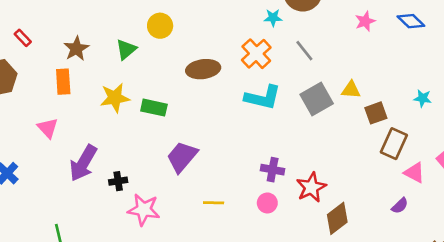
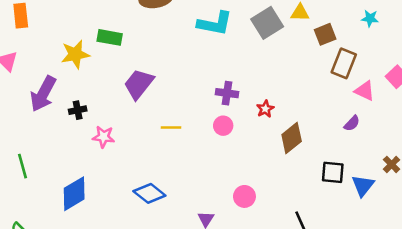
yellow star: (115, 98) -> (75, 54), moved
red star: (311, 187) -> (265, 109), size x0.6
pink star: (144, 210) -> (104, 137), size x0.7

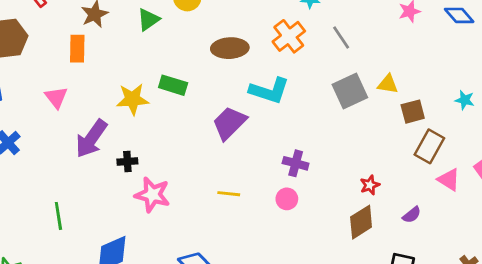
cyan L-shape: (215, 23) -> (269, 91), moved
purple trapezoid: (139, 84) -> (229, 123), moved
red star: (265, 109) -> (370, 185), moved
purple semicircle: (352, 123) -> (412, 215), moved
pink star: (104, 137) -> (152, 195), size x1.4

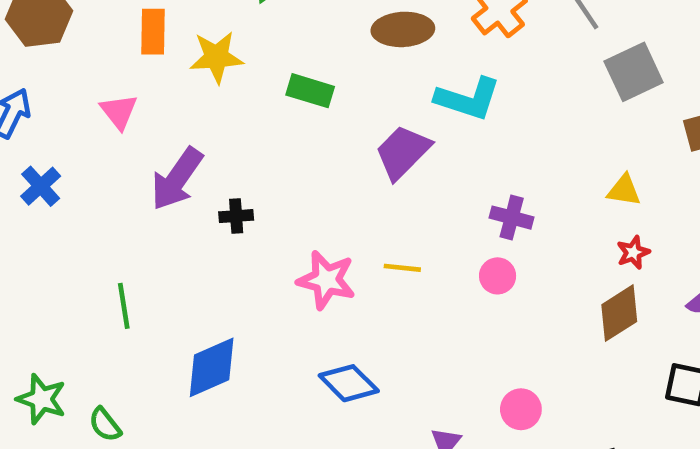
yellow triangle: (388, 84) -> (624, 190), moved
gray square: (350, 91) -> (634, 72), moved
yellow star: (133, 99) -> (216, 57), moved
pink star: (152, 195) -> (326, 280), moved

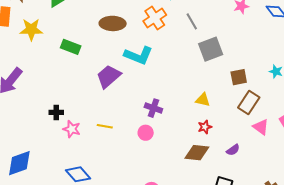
black cross: (236, 216) -> (56, 112), moved
pink star: (326, 280) -> (72, 129), size x0.7
brown diamond: (619, 313) -> (197, 153), turned 35

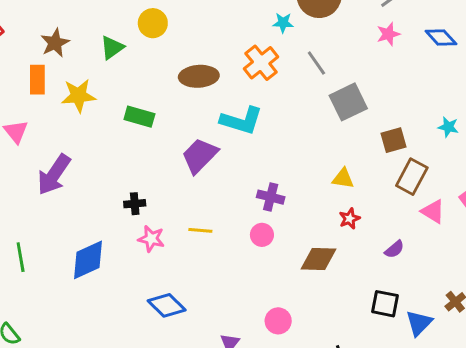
black cross: (56, 112) -> (135, 204), moved
brown diamond: (197, 153) -> (319, 259), moved
blue diamond: (19, 163) -> (88, 260), moved

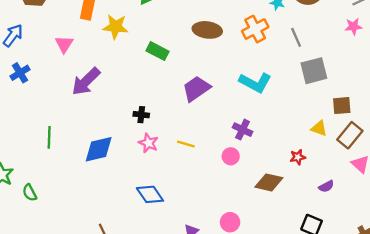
cyan L-shape: (241, 121) -> (255, 83), moved
yellow triangle: (343, 178) -> (319, 128), moved

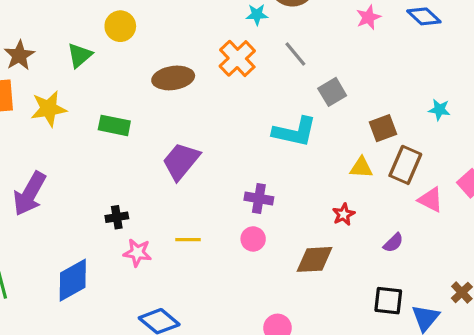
gray square: (314, 71) -> (332, 92), size x0.7
cyan L-shape: (255, 83) -> (295, 132), moved

